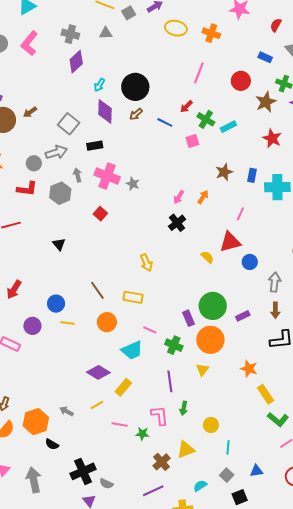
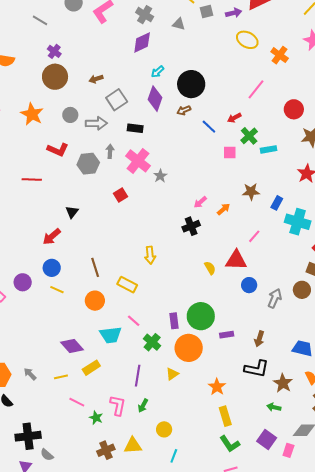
brown arrow: (30, 112) -> (96, 79), moved
gray circle: (34, 163) -> (70, 115), moved
gray arrow: (275, 282) -> (275, 298), moved
red arrow: (14, 290) -> (52, 237), moved

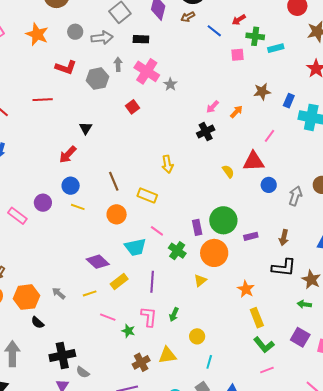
green cross: (249, 136) -> (255, 36), turned -36
purple line: (138, 376) -> (152, 282), moved

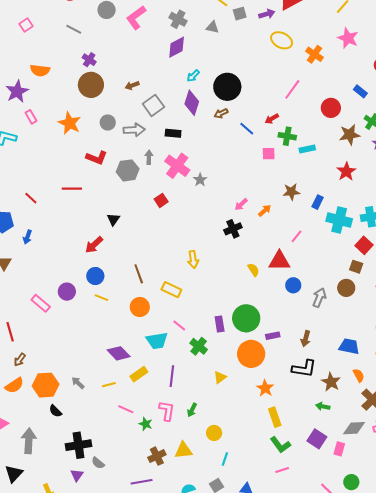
orange circle: (214, 253) -> (251, 354), moved

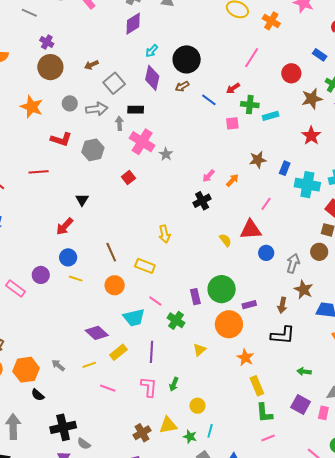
gray arrow: (149, 157) -> (119, 123), moved
brown star: (331, 382) -> (304, 290), moved
green star: (146, 424) -> (190, 437), moved
green L-shape: (280, 445) -> (264, 413), turned 35

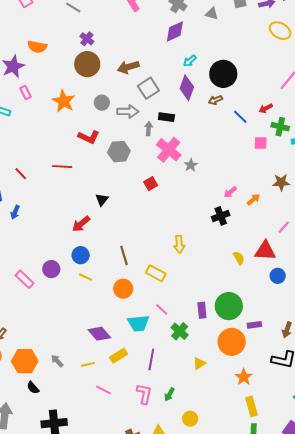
brown arrow: (91, 65) -> (128, 67), size x1.5

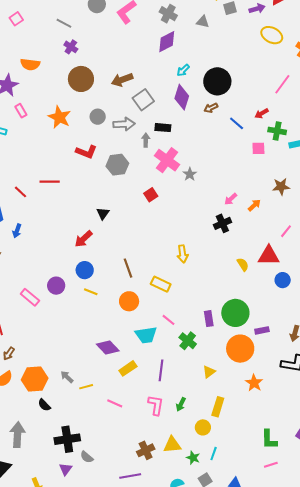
purple cross: (87, 39) -> (71, 47), moved
red line: (62, 167) -> (50, 182), moved
yellow line: (88, 364) -> (86, 387), moved
yellow rectangle: (252, 406) -> (218, 407), moved, turned 36

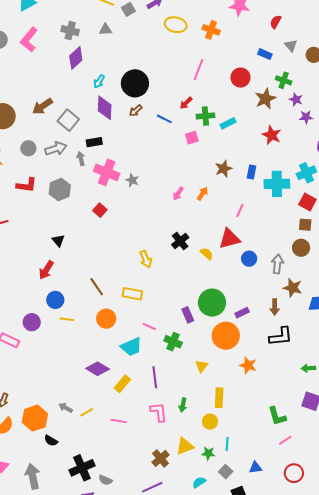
black cross: (222, 223) -> (180, 241), moved

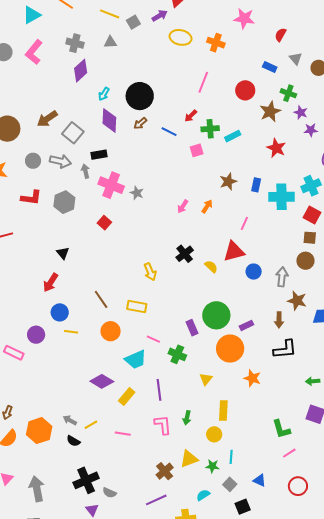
gray arrow: (56, 149) -> (60, 161), turned 30
black semicircle: (51, 441) -> (73, 441), moved
blue triangle: (255, 468) -> (259, 480), turned 32

